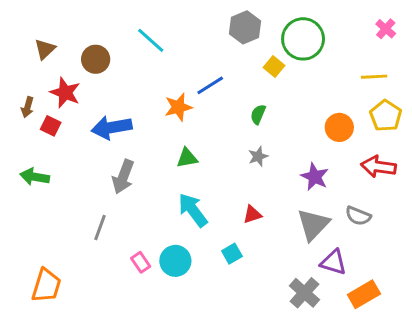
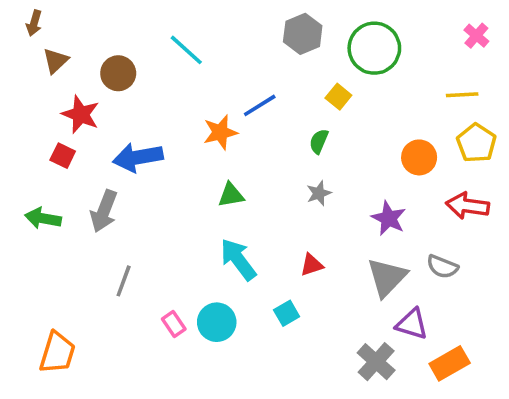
yellow square: (274, 66) -> (338, 97), moved
brown arrow: (27, 107) -> (34, 23), moved
gray arrow: (123, 177) -> (104, 211), moved

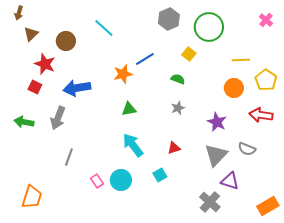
yellow line: (462, 95) -> (241, 60), moved
green semicircle: (319, 141) -> (178, 79), turned 88
orange rectangle: (450, 363) -> (268, 206), moved

